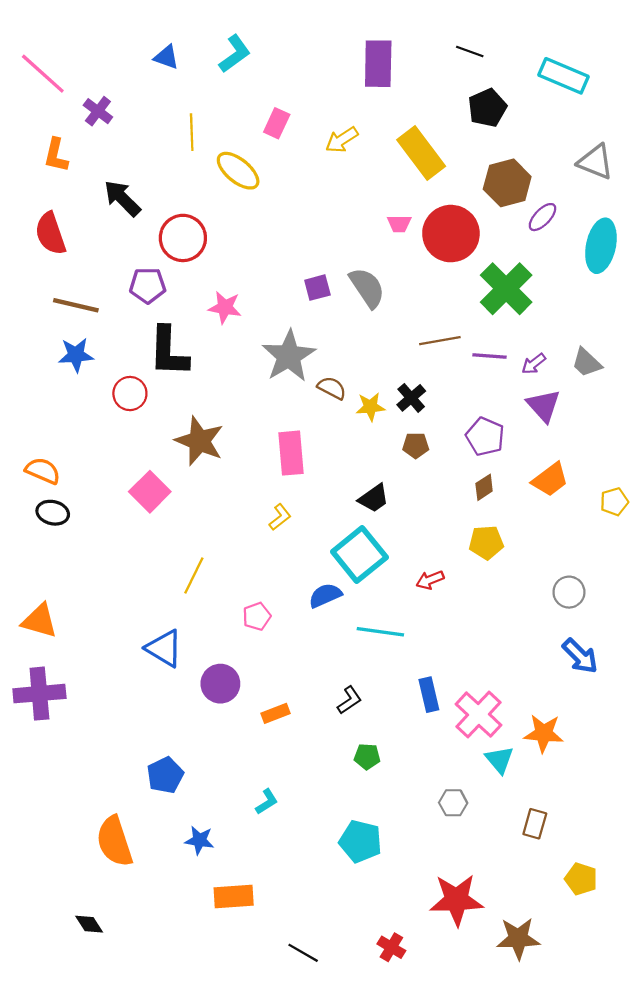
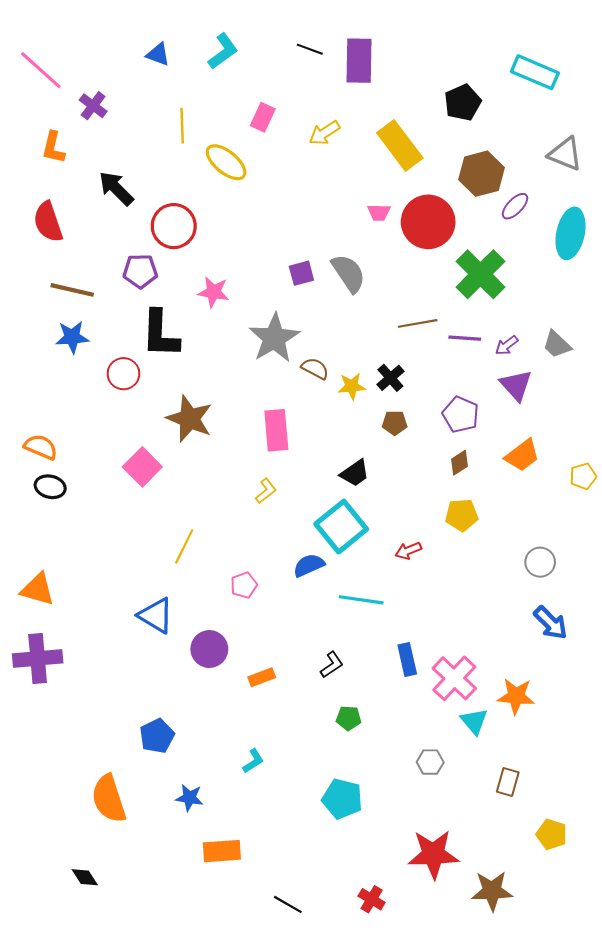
black line: (470, 52) -> (310, 49), moved

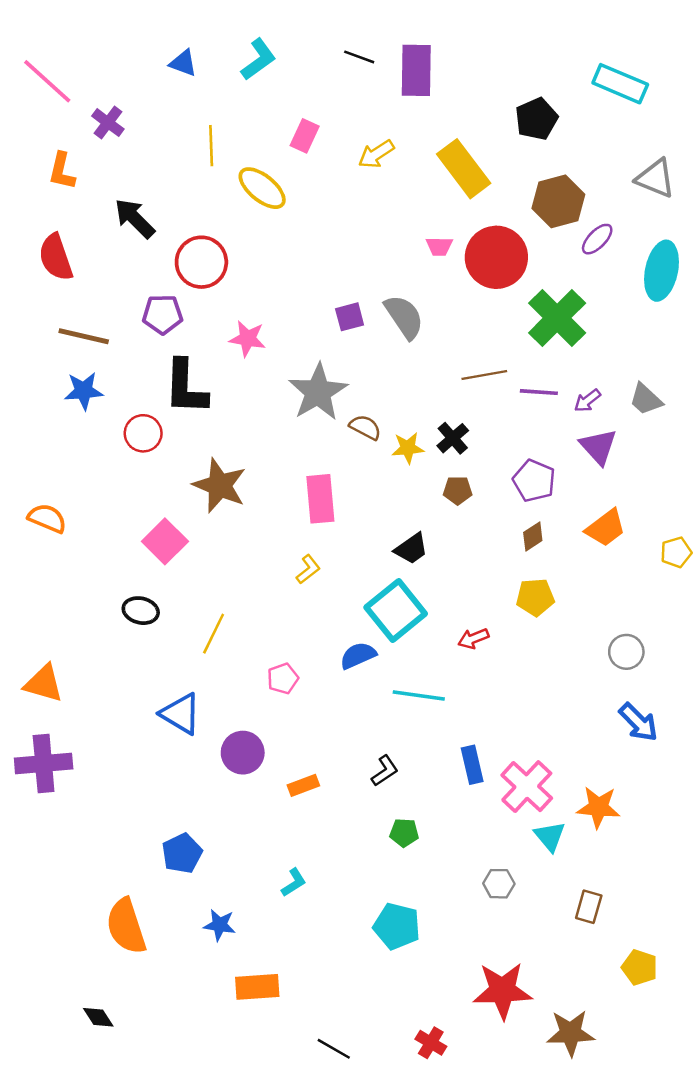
black ellipse: (50, 487) -> (141, 611), moved

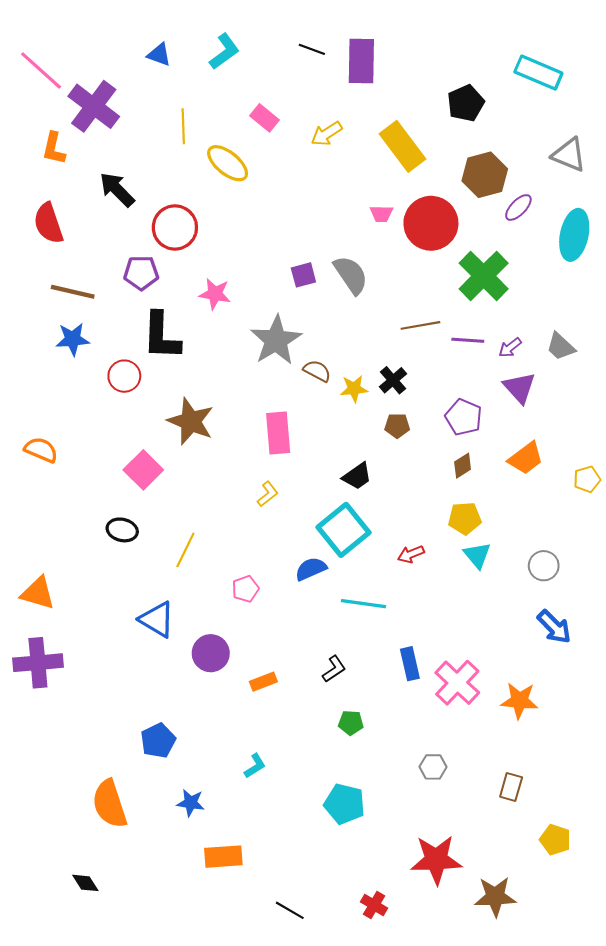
purple cross: (108, 123) -> (94, 106), size x1.8
pink rectangle: (305, 136) -> (264, 118), turned -76
cyan triangle: (550, 836) -> (477, 555), moved

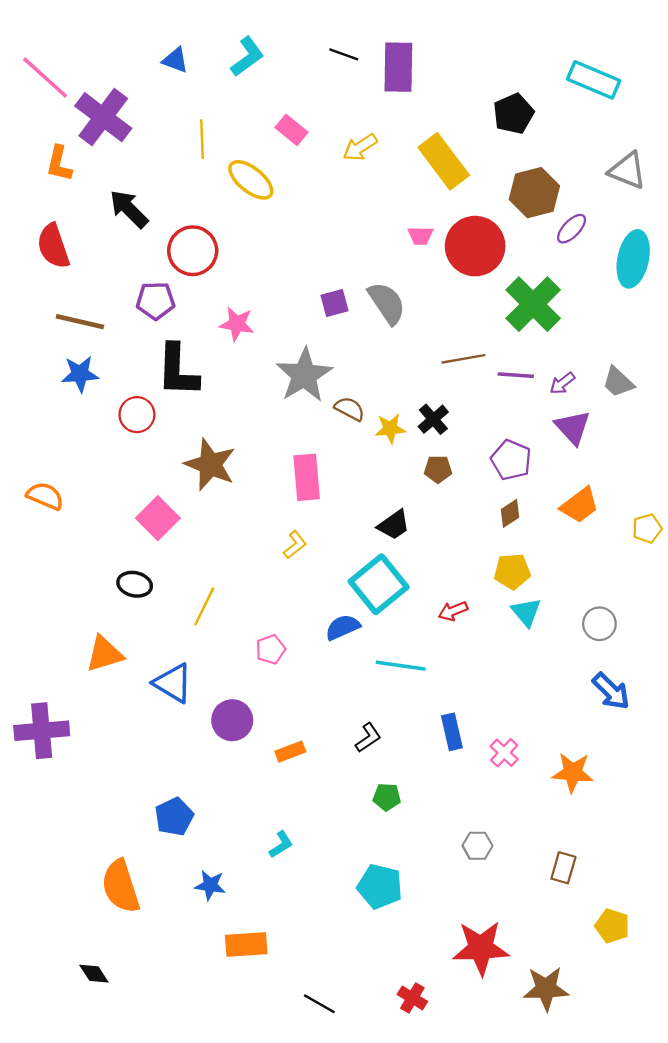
orange triangle: (38, 593) -> (104, 654), moved, turned -33
pink cross: (457, 683) -> (504, 753), size x0.6

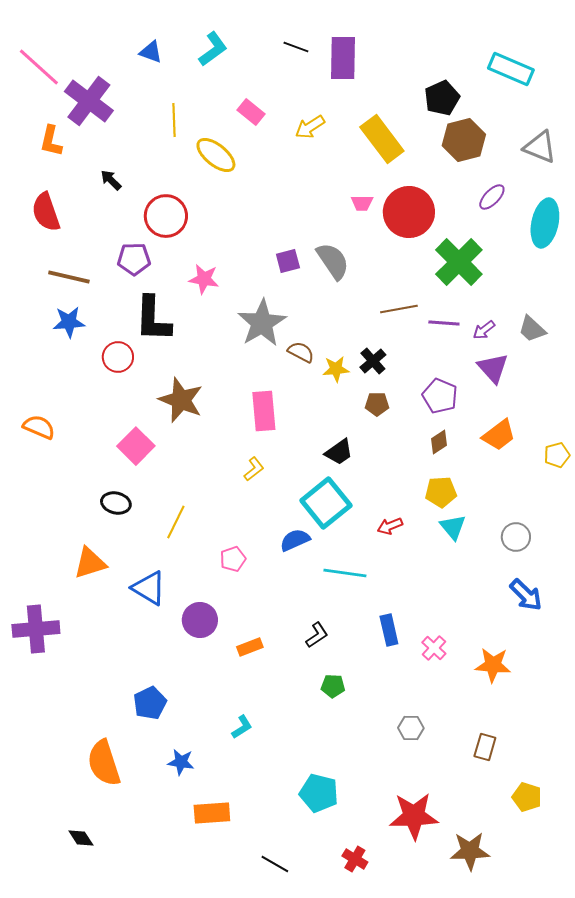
brown hexagon: (534, 193) -> (464, 140), moved
black arrow: (129, 209) -> (111, 180), size x0.6
cyan pentagon: (380, 886) -> (319, 793), moved

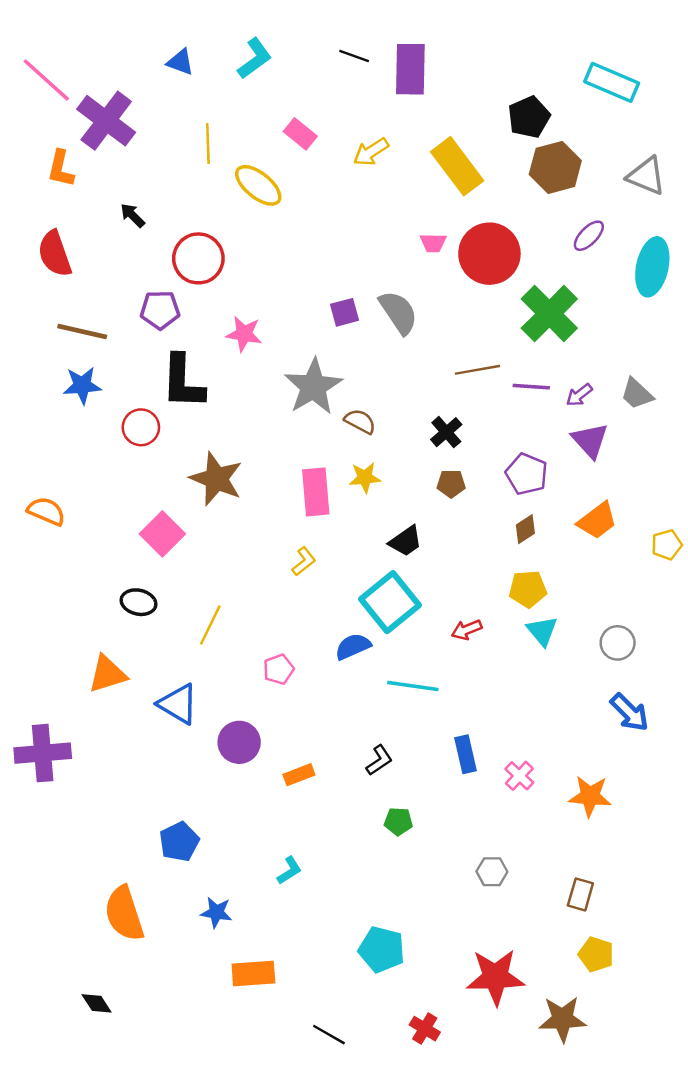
yellow star: (336, 369) -> (365, 478), moved
yellow pentagon: (527, 797) -> (596, 954), moved

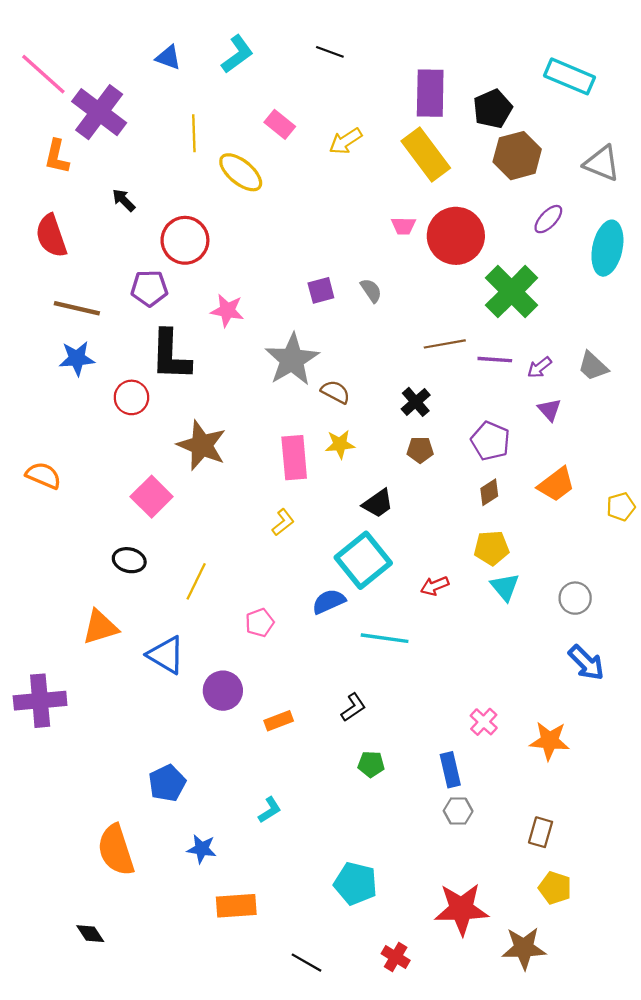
purple rectangle: (410, 69) -> (430, 93), moved
gray semicircle: (398, 312) -> (371, 290), size x0.6
purple triangle: (590, 440) -> (549, 410), size x0.7
blue rectangle: (465, 754) -> (450, 770), moved

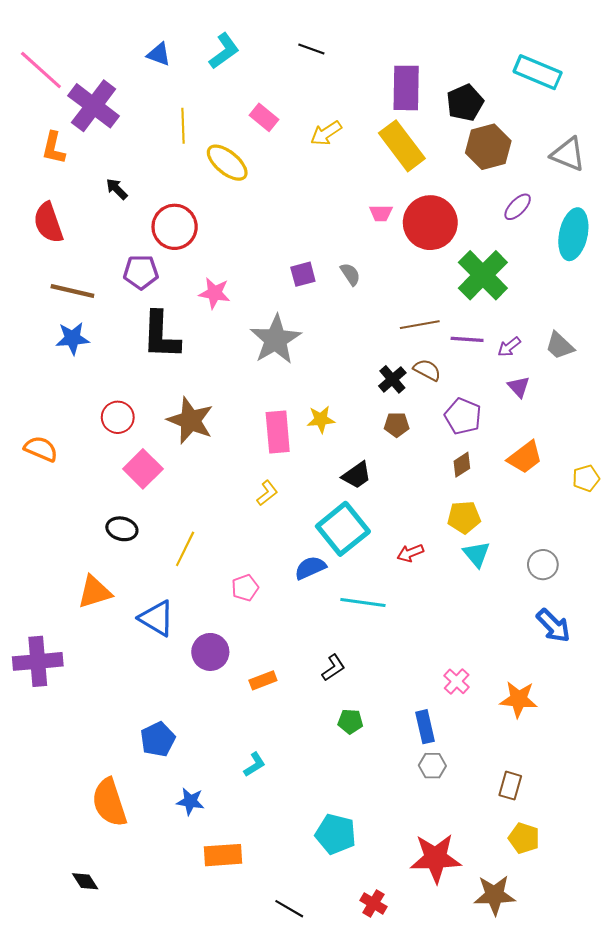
brown semicircle: (335, 392) -> (427, 370), moved
red circle: (131, 397) -> (118, 417), moved

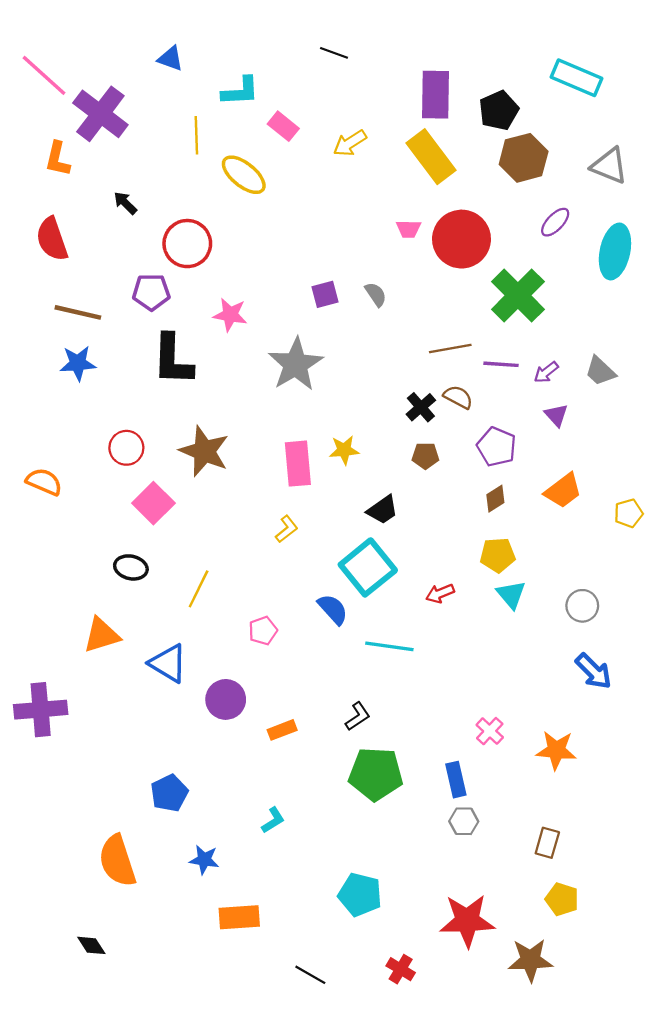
cyan L-shape: (224, 51) -> (240, 91), moved, turned 33
blue semicircle: (310, 568) -> (333, 609), turned 72
green pentagon: (350, 721) -> (376, 774), size x2.0

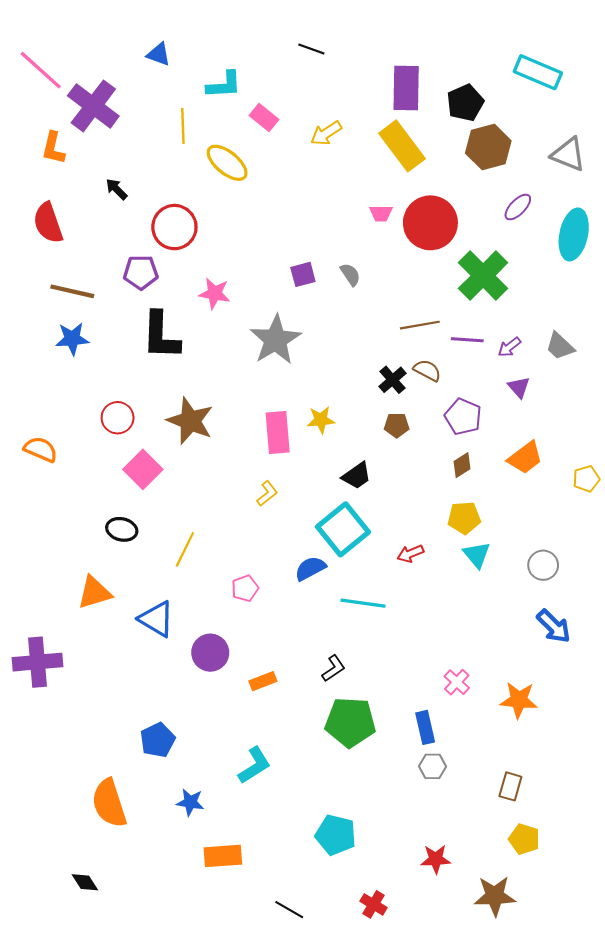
blue semicircle: (333, 609) -> (310, 568), turned -76
cyan L-shape: (273, 820) -> (254, 765), size x1.5
red star: (467, 921) -> (436, 859), size x0.6

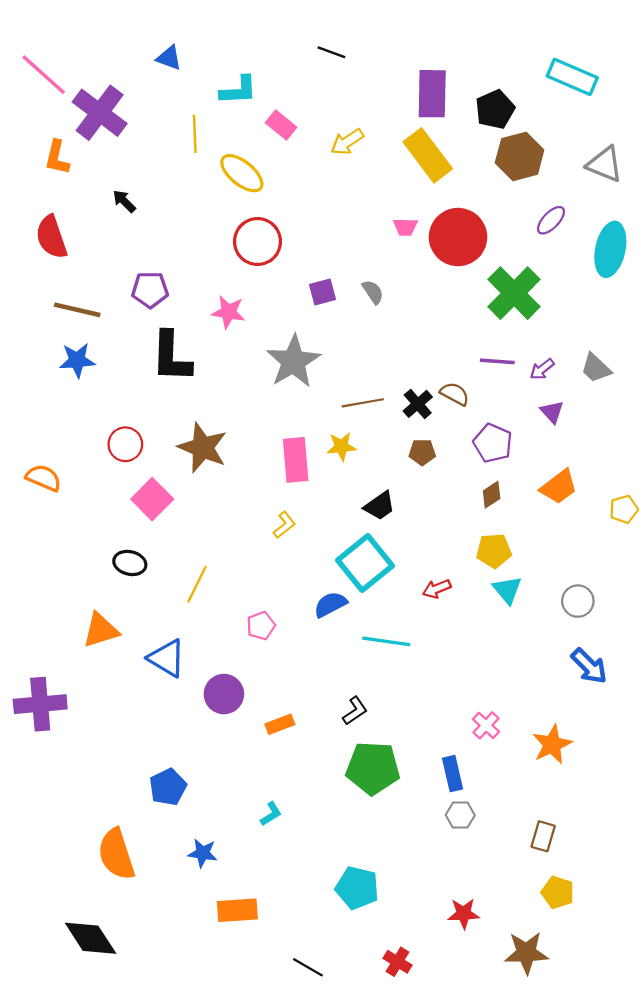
red circle: (174, 227) -> (258, 242), moved
brown line: (420, 325) -> (363, 403), moved
orange star: (519, 700) -> (552, 744), turned -30
cyan L-shape: (254, 765) -> (271, 814), size x0.6
black diamond: (85, 882) -> (91, 938), size x1.8

